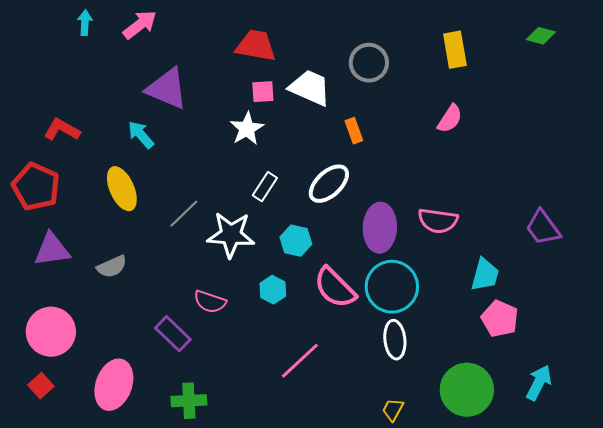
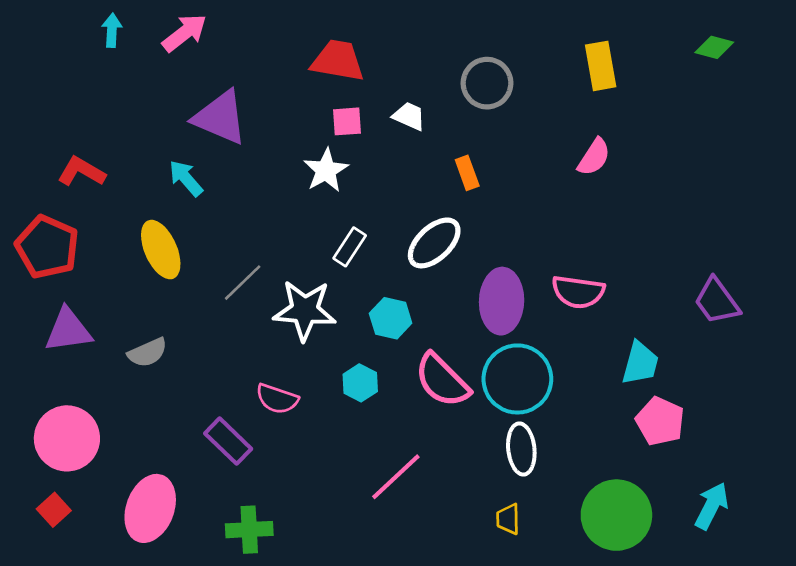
white trapezoid: (310, 88) -> (409, 116), size x0.6
yellow trapezoid: (393, 410) -> (508, 519), moved, turned -30

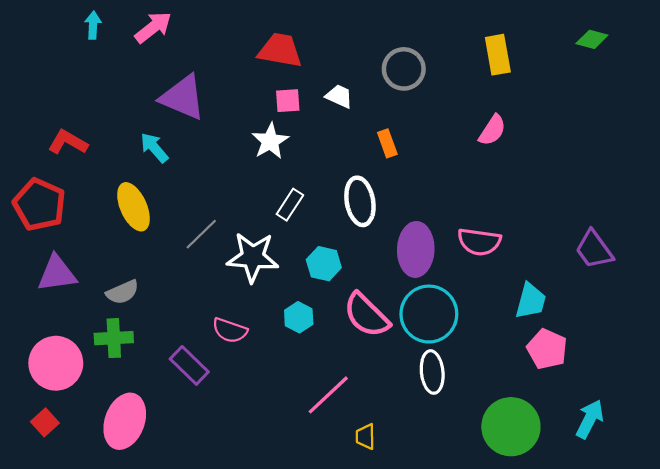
white ellipse: (434, 243) -> (360, 201), turned -57
yellow trapezoid: (508, 519) -> (365, 437), moved
green cross: (249, 530) -> (114, 338), moved

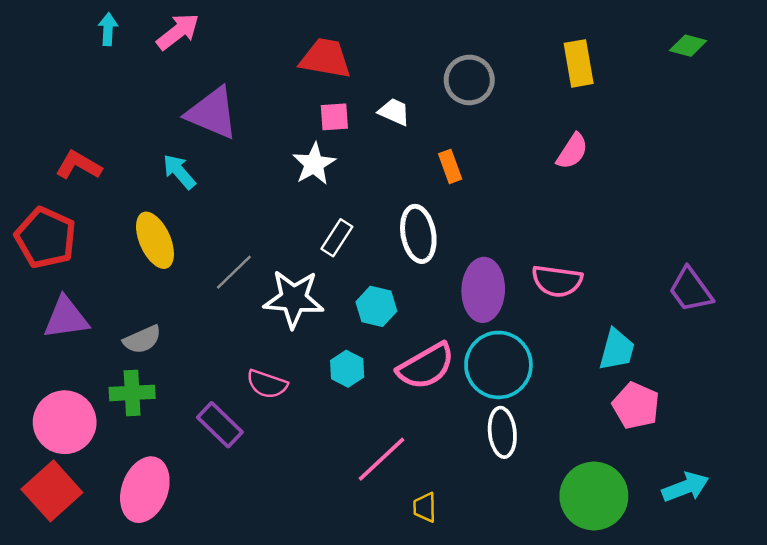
pink semicircle: (367, 315) -> (426, 366), turned -75
cyan arrow: (590, 419) -> (685, 487), turned 42
red square: (45, 422) -> (52, 491), size x1.8

